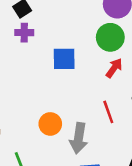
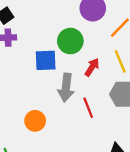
green circle: (110, 37) -> (70, 41), moved
gray arrow: (79, 138) -> (66, 88), moved

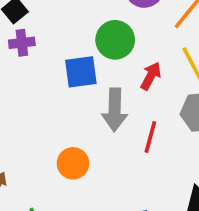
red line: (88, 108) -> (150, 137), turned 42

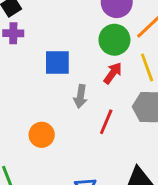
green circle: (115, 40) -> (114, 40), moved
gray arrow: (115, 110) -> (80, 96), size x0.7

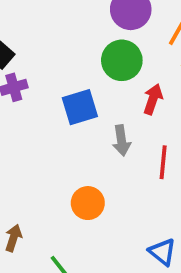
green circle: (114, 40) -> (122, 60), moved

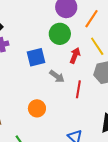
gray arrow: (121, 140) -> (57, 76), turned -49

